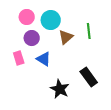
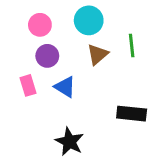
cyan circle: (51, 20) -> (89, 20), moved
black rectangle: (89, 77) -> (132, 114), turned -48
black star: (60, 89) -> (69, 142), moved

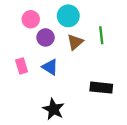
purple circle: (47, 56) -> (46, 37), moved

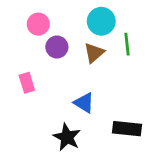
cyan circle: (68, 16) -> (101, 21), moved
blue triangle: (50, 67) -> (84, 103), moved
black rectangle: (101, 88) -> (127, 129), moved

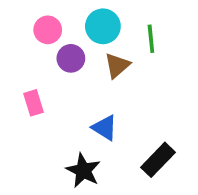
cyan circle: (101, 21) -> (103, 26), moved
green line: (127, 44) -> (151, 39), moved
black rectangle: (127, 129) -> (158, 160), turned -52

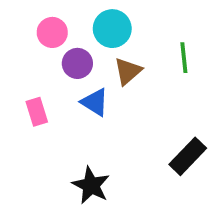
green line: (151, 39) -> (184, 58), moved
blue triangle: (105, 128) -> (95, 102), moved
black rectangle: (158, 160) -> (188, 156), moved

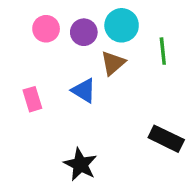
cyan circle: (112, 29) -> (122, 25), moved
purple circle: (77, 63) -> (84, 32), moved
black rectangle: (188, 156) -> (166, 139), turned 72

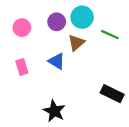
pink circle: (46, 29) -> (22, 28), moved
green line: (163, 51) -> (110, 35), turned -60

